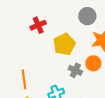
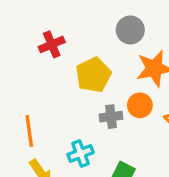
gray cross: (75, 70) -> (111, 117), turned -32

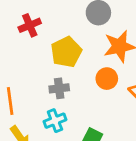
gray cross: (111, 117) -> (59, 88), moved

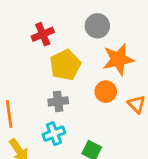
red cross: (30, 25) -> (43, 34), moved

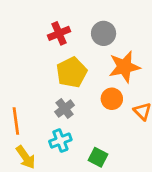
red cross: (43, 34) -> (59, 33), moved
gray cross: (58, 101) -> (65, 109), turned -30

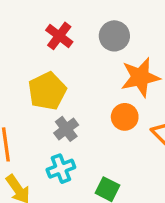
red cross: (59, 33) -> (59, 36), turned -30
yellow pentagon: (72, 72) -> (47, 91), moved

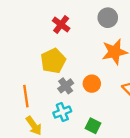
gray circle: (114, 36) -> (108, 18), moved
orange circle: (125, 117) -> (92, 84), moved

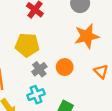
yellow pentagon: (53, 61) -> (27, 45), turned 30

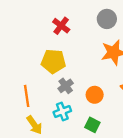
orange circle: (65, 67) -> (95, 95), moved

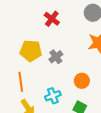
yellow pentagon: (53, 61) -> (31, 51), moved
gray cross: (66, 86) -> (56, 57), moved

